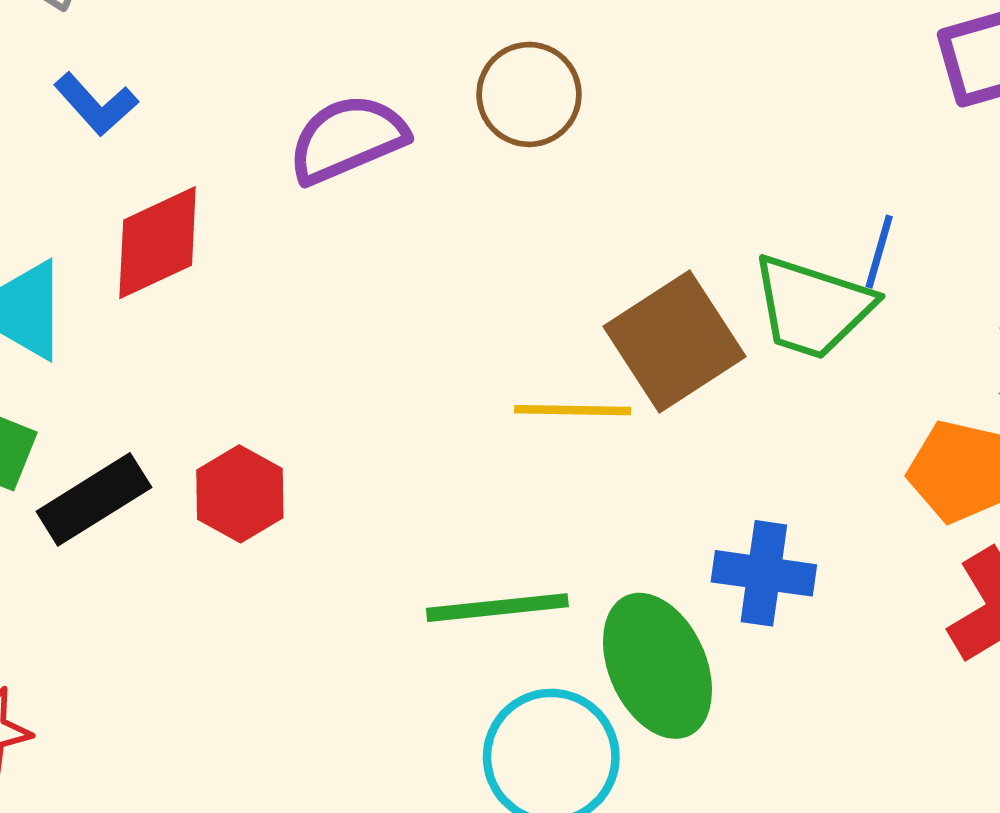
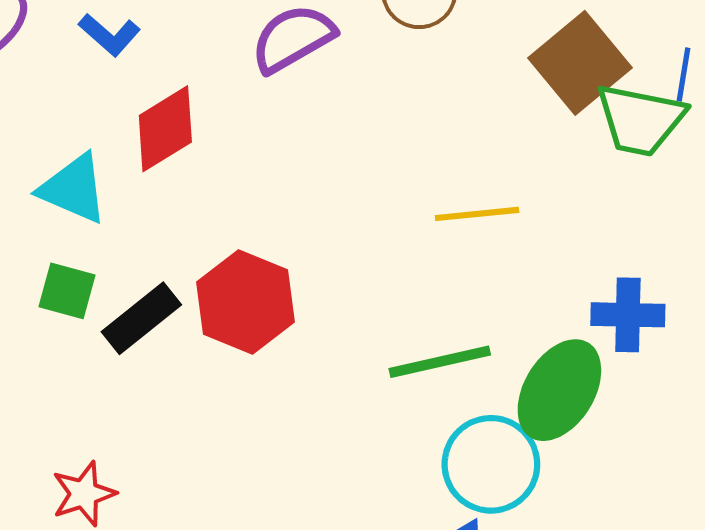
brown square: (674, 342) -> (580, 63), moved
red hexagon: (240, 494) -> (246, 302), size x1.5
green ellipse: (657, 666) -> (559, 390), turned 62

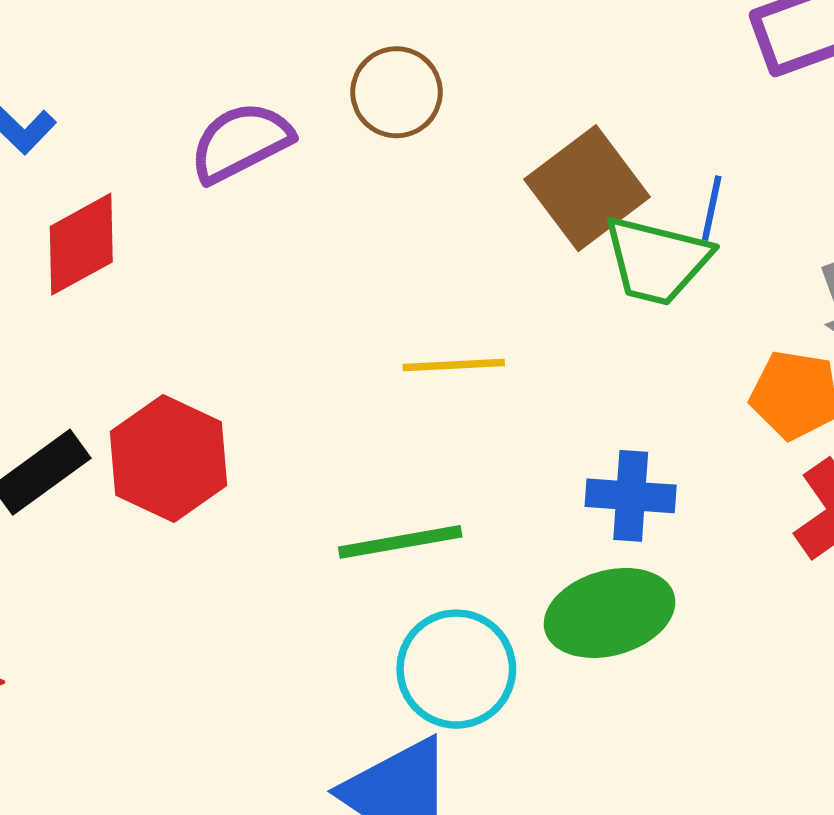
green ellipse: (559, 390) -> (610, 613), moved, turned 40

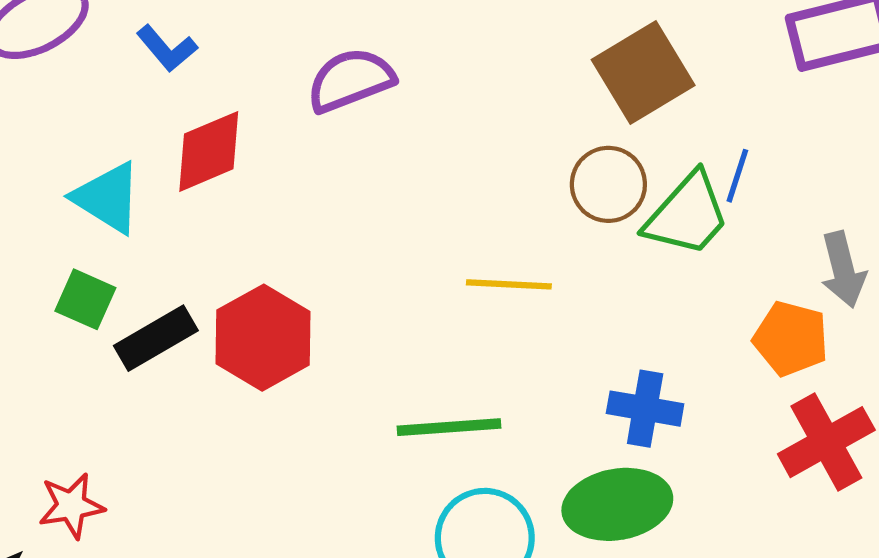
brown circle: (396, 92) -> (608, 184), moved
brown square: (587, 188) -> (643, 72), moved
green trapezoid: (657, 260) -> (687, 215), turned -68

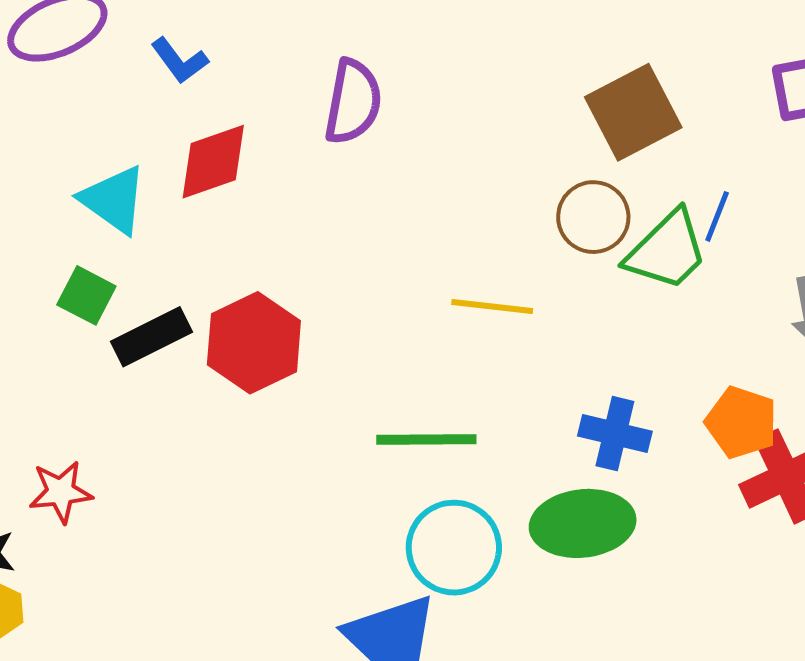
purple semicircle: (350, 80) -> (353, 102), turned 118
orange pentagon: (791, 339) -> (741, 422), moved

